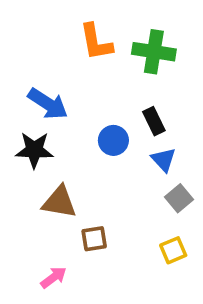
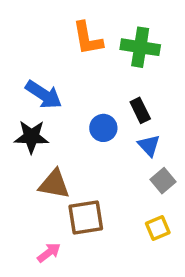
brown square: (94, 239) -> (86, 217), size x1.5

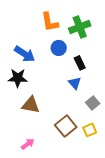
green cross: (140, 47) -> (80, 27), turned -30
blue circle: (103, 128) -> (59, 48), moved
blue triangle: (149, 145) -> (75, 83), moved
brown square: (86, 217) -> (66, 126), moved, turned -30

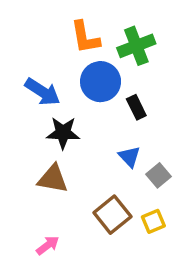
blue circle: (59, 48) -> (101, 82), size x1.5
black star: (18, 78) -> (63, 133), moved
blue triangle: (75, 83) -> (130, 157), moved

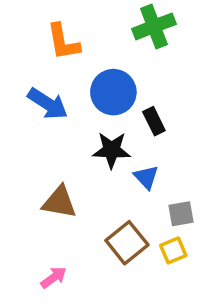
orange L-shape: (85, 37) -> (63, 42), moved
green cross: (136, 46) -> (154, 26), moved
black star: (63, 133) -> (111, 150), moved
gray square: (158, 175) -> (181, 214), moved, turned 30

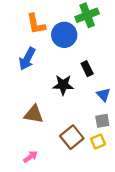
blue circle: (113, 92) -> (64, 35), moved
blue arrow: (48, 104) -> (27, 59), turned 85
blue triangle: (146, 177) -> (103, 95), moved

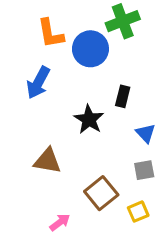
black rectangle: (87, 69) -> (123, 96), turned 40
black star: (63, 85) -> (89, 119), turned 30
yellow square: (98, 141) -> (138, 212), moved
pink arrow: (30, 157) -> (60, 222), moved

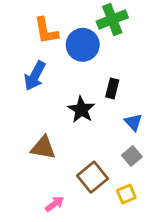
gray square: (144, 170) -> (132, 156), turned -30

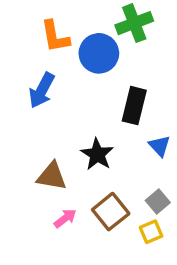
black rectangle: (112, 88) -> (134, 106), size x1.5
black star: (81, 110) -> (97, 154), moved
gray square: (132, 156) -> (158, 201), moved
pink arrow: (55, 204) -> (65, 218), moved

